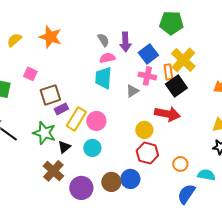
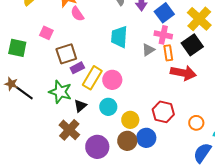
pink semicircle: (107, 58) -> (77, 14), moved, turned -112
orange rectangle: (168, 72) -> (168, 53), moved
yellow circle: (144, 130) -> (130, 120), moved

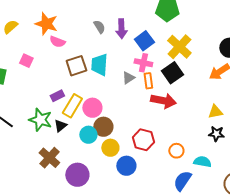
pink semicircle: (77, 14) -> (57, 42), turned -35
brown square: (66, 54) -> (76, 66), moved
black triangle: (80, 106) -> (60, 126), moved
brown circle: (127, 141) -> (103, 127), moved

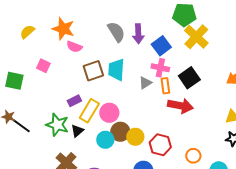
gray semicircle: (99, 27) -> (116, 32), size x1.5
yellow cross: (179, 47) -> (196, 37), moved
yellow circle: (110, 148) -> (135, 137), moved

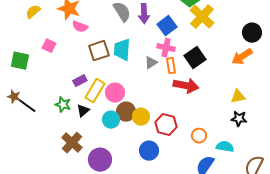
green star: (57, 125) -> (63, 105), size x0.7

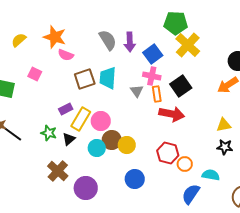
gray triangle: (151, 63) -> (137, 91), turned -32
red hexagon: (166, 125) -> (168, 153), moved

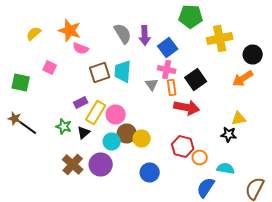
yellow cross: (188, 45) -> (220, 38), moved, turned 35
black star: (225, 147) -> (229, 134), moved
purple circle: (86, 188) -> (101, 164), moved

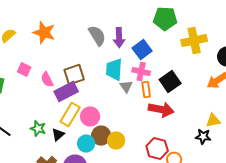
pink semicircle: (81, 48) -> (47, 80), moved, turned 42
cyan trapezoid: (123, 72) -> (114, 70), moved
purple rectangle: (81, 102) -> (66, 92), moved, size x1.6

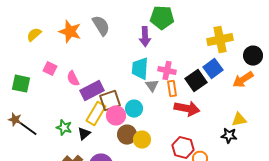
green pentagon: (165, 19) -> (162, 18), moved
gray semicircle: (97, 36) -> (101, 26), moved
blue square: (142, 50) -> (213, 69), moved
brown square: (74, 75) -> (110, 101), moved
cyan circle: (86, 144) -> (134, 109), moved

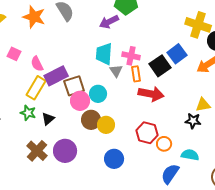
purple arrow: (145, 37) -> (109, 22), turned 66
yellow cross: (220, 40) -> (198, 25), moved, turned 30
yellow rectangle: (96, 114) -> (36, 88), moved

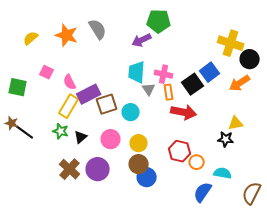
pink circle: (80, 101) -> (111, 139), moved
brown circle: (91, 120) -> (139, 164), moved

